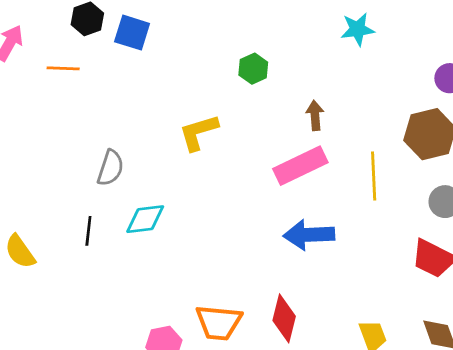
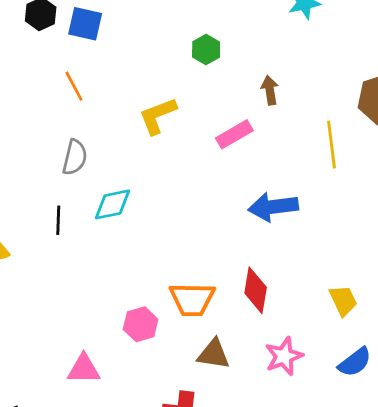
orange line: (63, 68) -> (74, 86), moved, turned 64
pink rectangle: (300, 166) -> (234, 134), moved, size x0.7

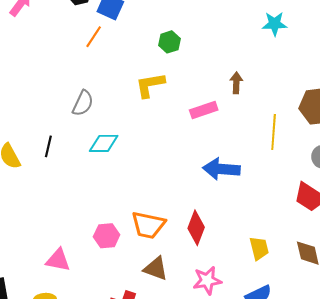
green hexagon: (206, 50) -> (169, 42), moved
orange line: (74, 86) -> (94, 37), moved, turned 50
black line: (58, 220) -> (48, 146), moved

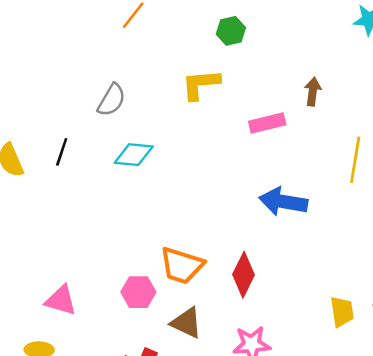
pink hexagon: (107, 236) -> (138, 292), moved
yellow trapezoid: (259, 248) -> (342, 312), moved

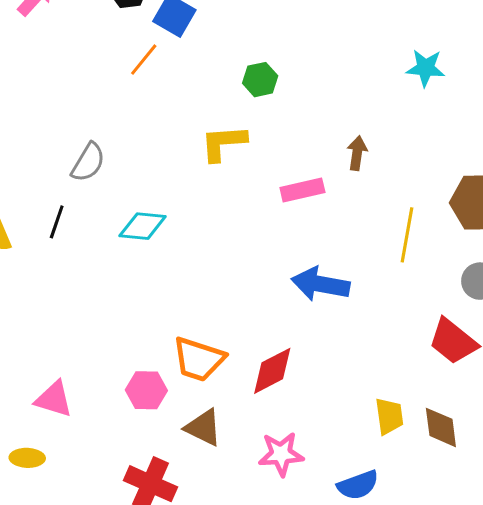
gray semicircle: (111, 100) -> (88, 162), moved
red diamond: (244, 275) -> (272, 371), turned 36

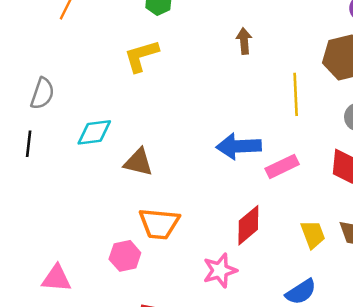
pink rectangle: (302, 190) -> (282, 166), moved
red diamond: (272, 371) -> (248, 225), moved
brown triangle: (203, 428) -> (138, 162), moved
pink star: (281, 454) -> (220, 270), moved

